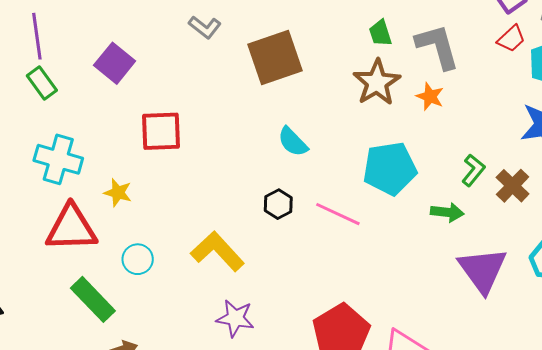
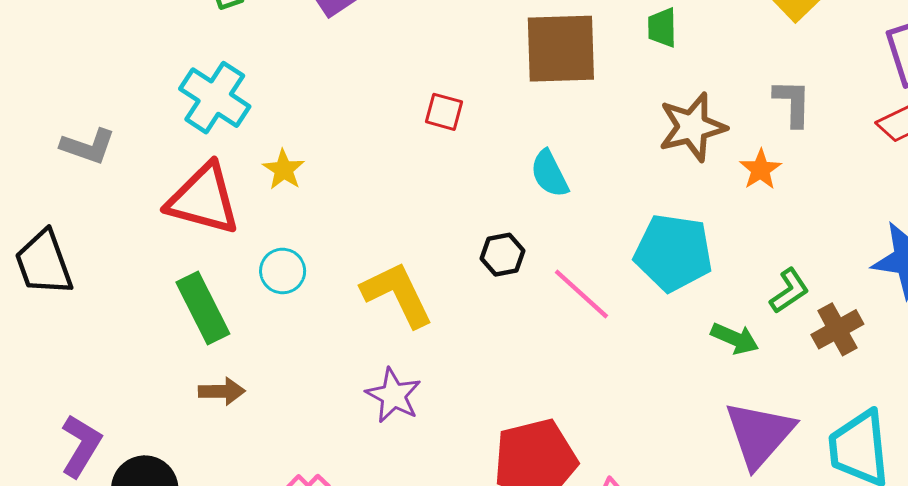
green trapezoid: (380, 33) -> (662, 28), moved
gray L-shape: (438, 46) -> (792, 103), size x0.7
red square: (161, 131) -> (444, 112), moved, size x0.6

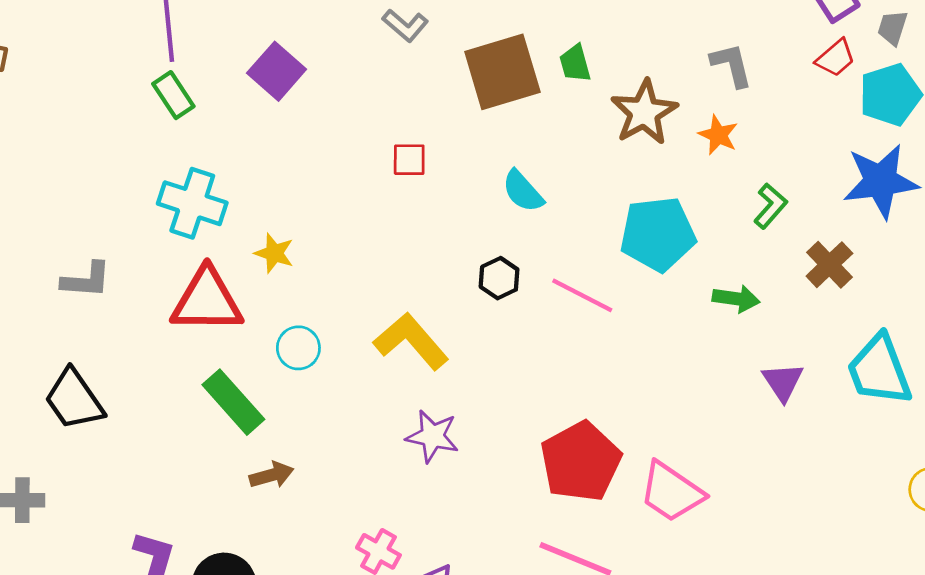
green trapezoid: (662, 28) -> (575, 63), moved
green L-shape: (789, 291) -> (770, 206), moved
purple triangle: (759, 434) -> (783, 382), size x0.6

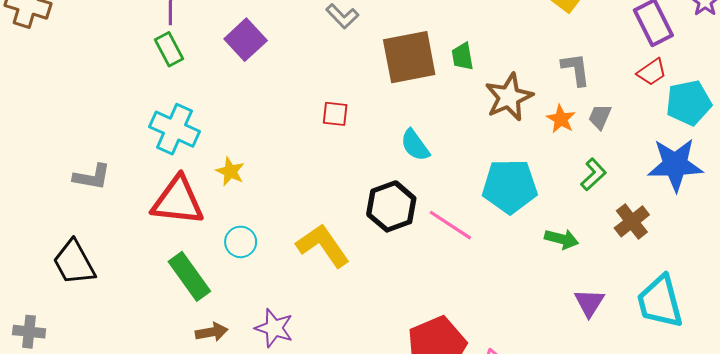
gray trapezoid: (893, 28) -> (600, 117), moved
black hexagon: (499, 278) -> (391, 206), size x1.6
purple star: (432, 436) -> (274, 328), moved

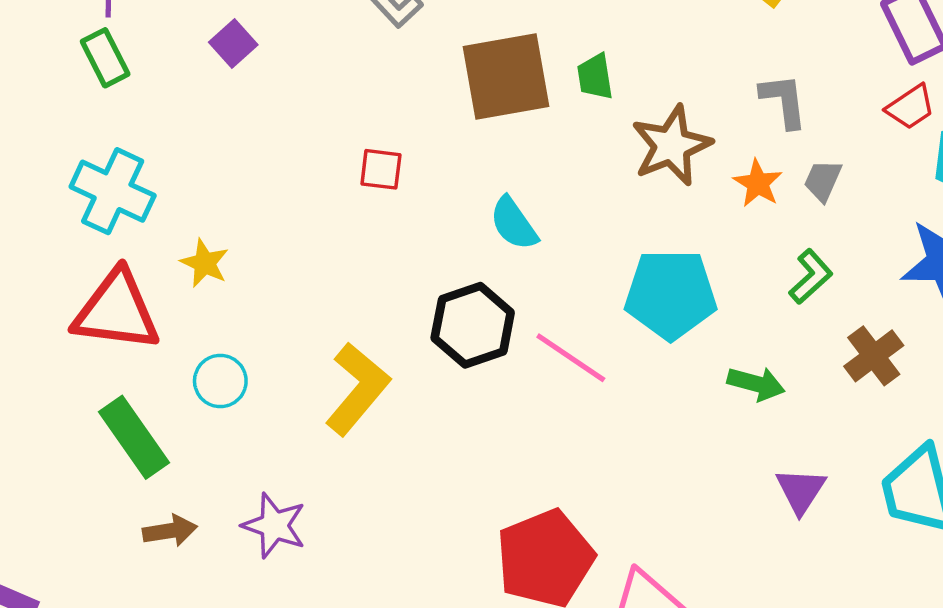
purple square: (246, 40) -> (233, 44), size x0.7
yellow L-shape: (323, 246) -> (357, 389), turned 74

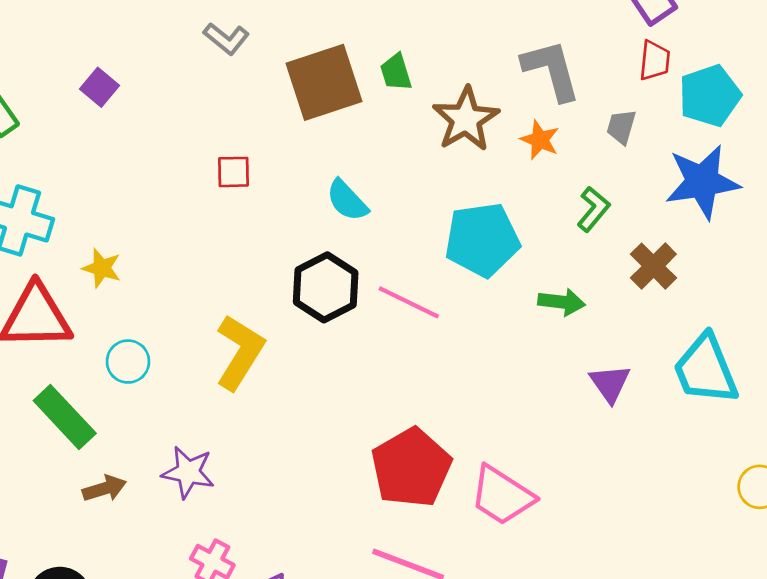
gray L-shape: (784, 101) -> (551, 70), size x1.4
red trapezoid: (910, 107) -> (655, 61), turned -42
gray trapezoid: (823, 180) -> (621, 127), moved

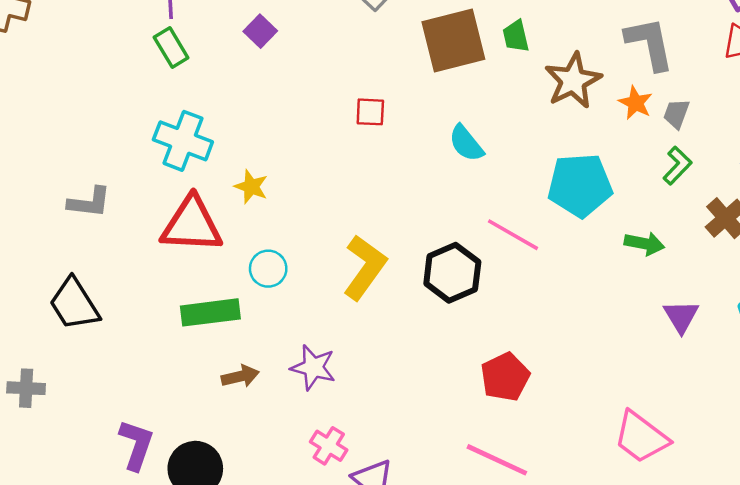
gray trapezoid: (621, 127) -> (676, 114), moved
black hexagon: (326, 287) -> (452, 273), moved
green rectangle: (65, 417) -> (210, 312), turned -58
red pentagon: (411, 468) -> (505, 377), size x0.7
pink trapezoid: (502, 496) -> (641, 437), moved

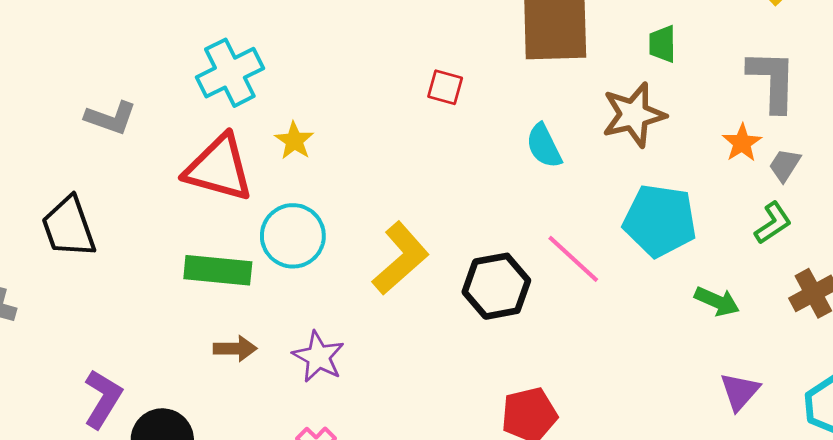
green trapezoid: (516, 36) -> (662, 44), moved
brown star: (573, 81) -> (634, 115), moved
cyan cross: (183, 141) -> (230, 73), turned 30
cyan circle: (268, 269) -> (293, 236), size x1.5

